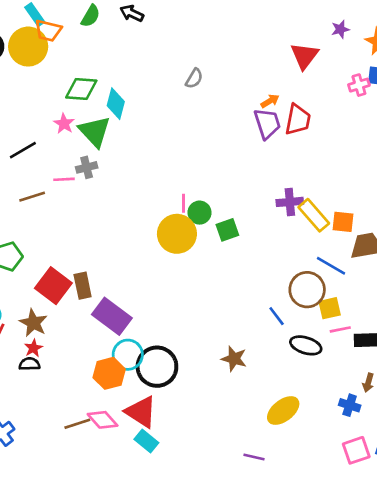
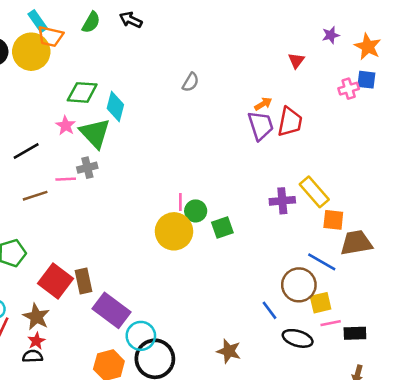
red triangle: (304, 56) -> (296, 61), size x0.6
yellow rectangle: (314, 215) -> (314, 192), moved
cyan circle: (128, 355) -> (141, 336), moved

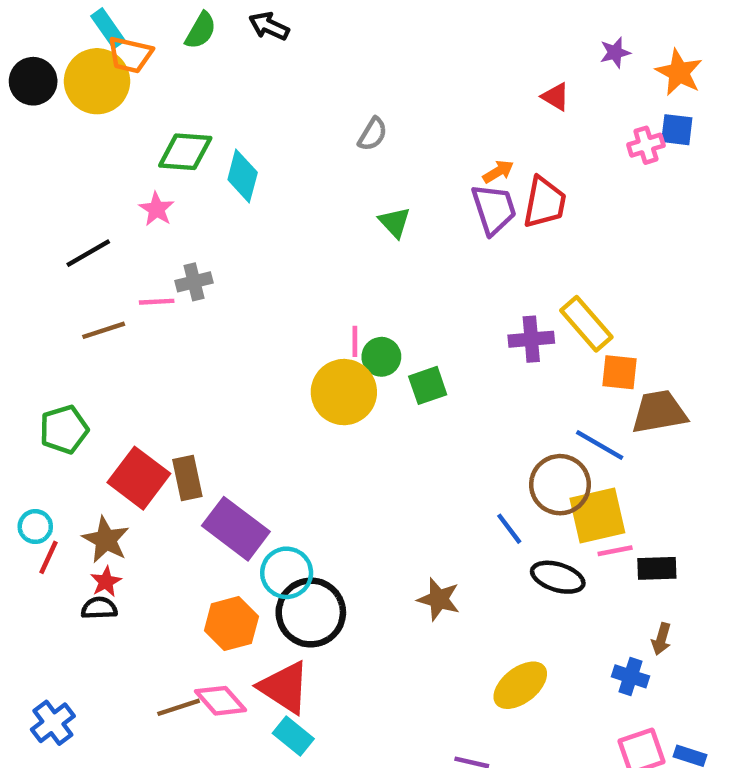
red triangle: (296, 61) -> (556, 97), turned -36
green triangle: (95, 133) -> (395, 222), moved, size x0.6
yellow square: (321, 303) -> (597, 515), size x1.5

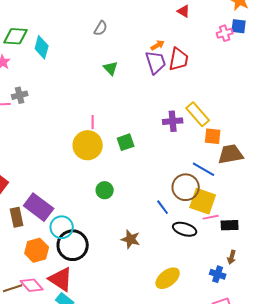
green circle: (381, 357) -> (105, 190), moved
brown rectangle: (187, 478) -> (17, 217), moved
yellow square: (597, 515) -> (203, 201), turned 32

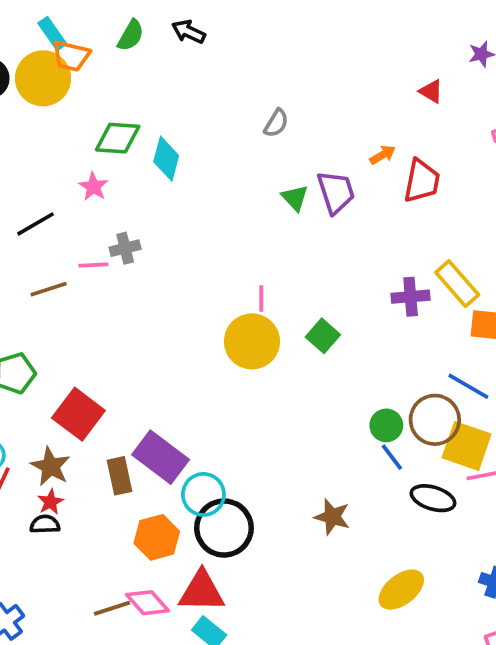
purple trapezoid: (156, 62) -> (336, 192), moved
green square: (126, 142) -> (323, 336), turned -30
green circle: (105, 190) -> (386, 425), moved
red triangle: (61, 279) -> (202, 591), turned -32

